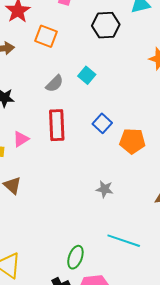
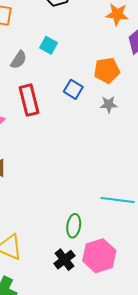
orange pentagon: (132, 141) -> (107, 70), moved
gray star: (105, 189) -> (109, 104), moved

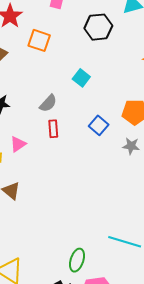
gray semicircle: (19, 60) -> (48, 103), moved
red rectangle: (29, 100) -> (53, 129), size x0.6

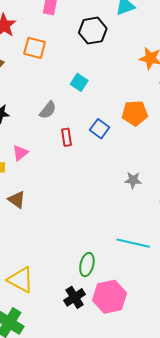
red rectangle: (53, 129) -> (66, 137), moved
gray star: (131, 146) -> (133, 180), moved

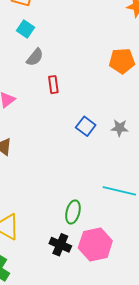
cyan square: (79, 82) -> (25, 29), moved
blue square: (100, 129) -> (86, 126), moved
black cross: (75, 297) -> (60, 245), turned -35

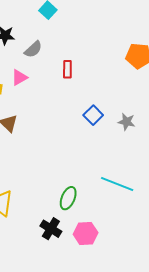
gray semicircle: (35, 57) -> (33, 49), moved
pink hexagon: (95, 244) -> (86, 233), size x0.7

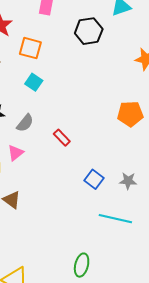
red rectangle: (67, 69) -> (62, 138), turned -36
cyan line: (117, 184) -> (115, 219), moved

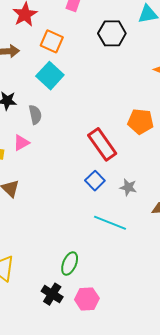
cyan square: (34, 82) -> (50, 76), size x1.5
gray semicircle: (25, 123) -> (35, 115), turned -60
red rectangle: (62, 138) -> (102, 144), moved, size x1.8

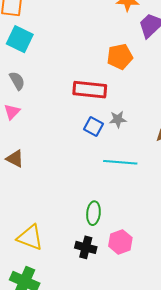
red rectangle: (102, 144) -> (90, 90), turned -32
gray star: (128, 187) -> (118, 119), moved

